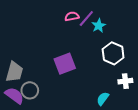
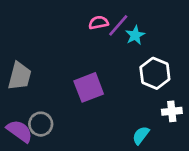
gray trapezoid: (14, 72) -> (20, 76), moved

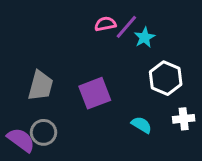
gray trapezoid: (20, 76) -> (40, 86), moved
cyan semicircle: (141, 135) -> (141, 125), moved, turned 84

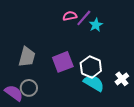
white hexagon: (166, 78) -> (91, 67), moved
white cross: (184, 119) -> (122, 79), turned -32
cyan semicircle: (141, 125) -> (94, 83), size x1.5

